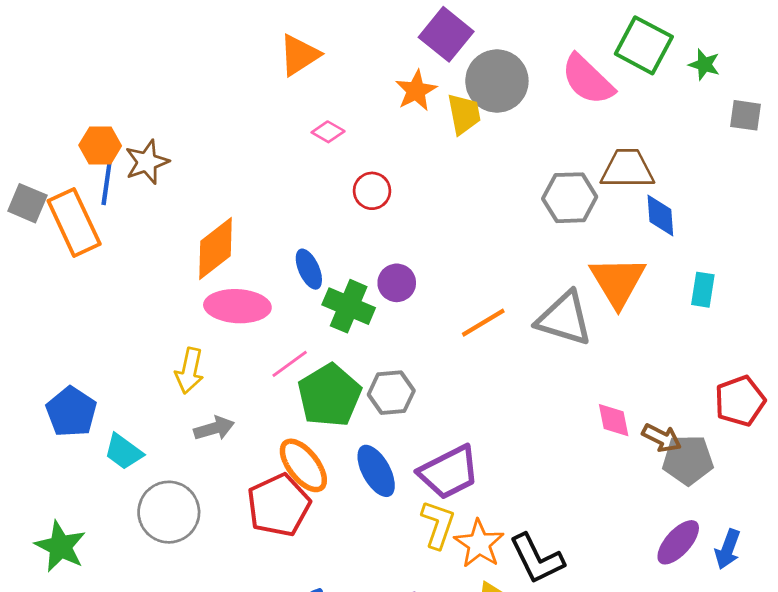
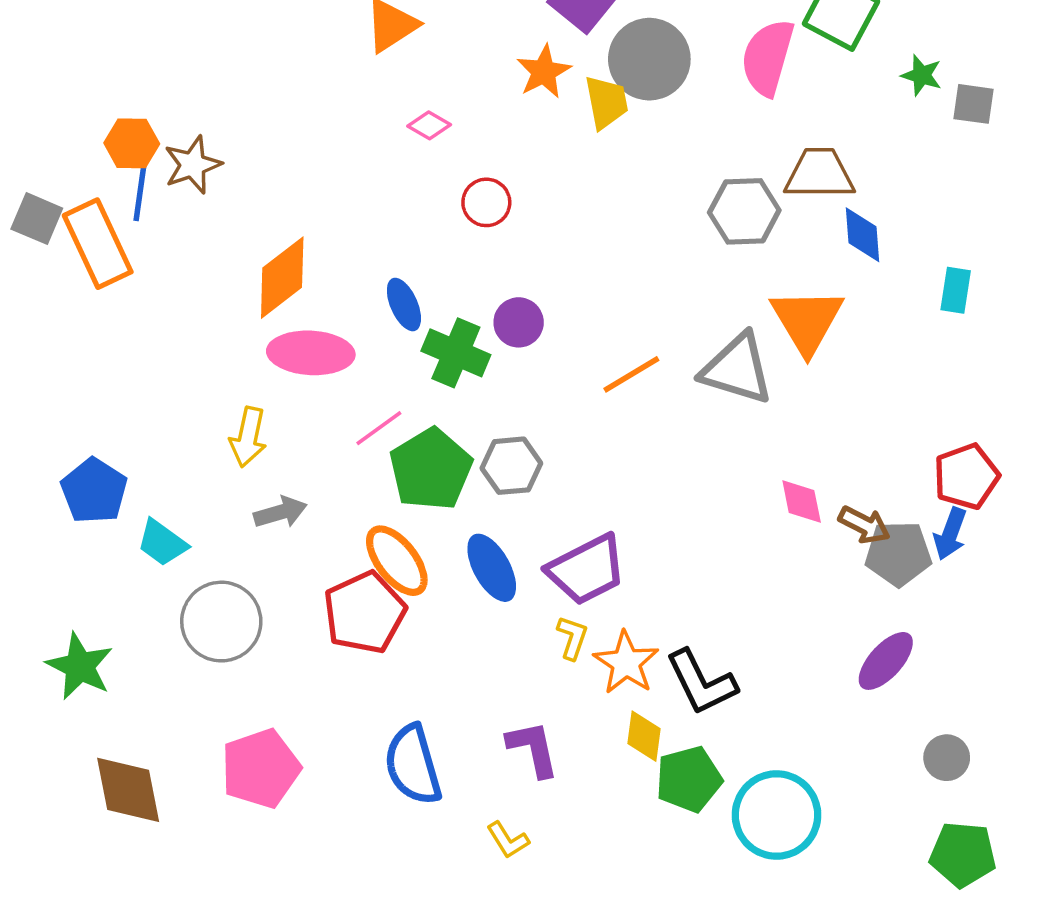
green star: (704, 65) -> (922, 75), moved
pink semicircle: (588, 80) -> (768, 57), turned 62
cyan rectangle: (703, 290) -> (956, 290), moved
yellow L-shape: (438, 524) -> (572, 638), size x0.7
blue arrow: (728, 549) -> (950, 534), moved

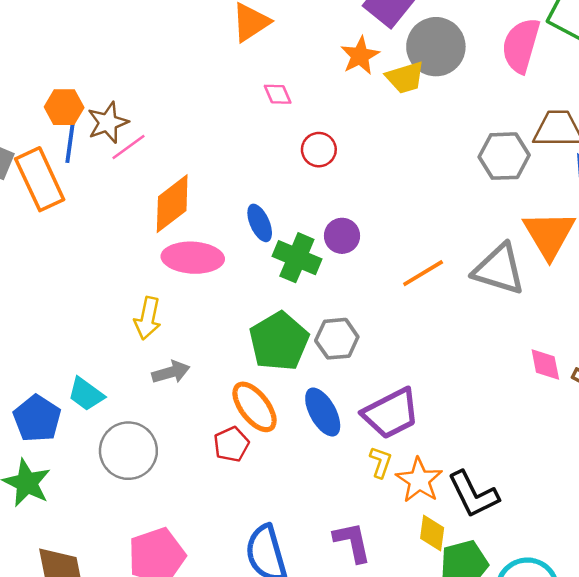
yellow trapezoid: (606, 102) -> (405, 78), turned 84
pink diamond: (429, 125) -> (278, 94), turned 36
pink line: (379, 428) -> (128, 147), moved
blue pentagon: (94, 491) -> (37, 418), moved
red pentagon: (365, 613) -> (231, 444), size x0.6

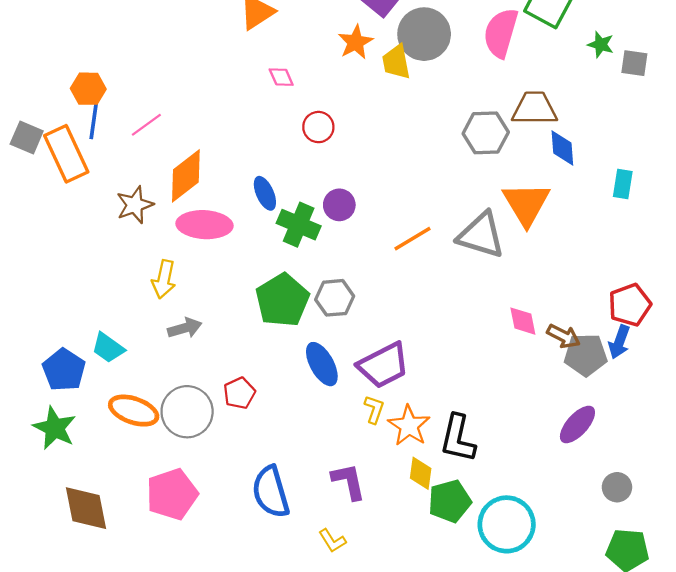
yellow trapezoid: (405, 78) -> (396, 62), turned 96
brown star: (108, 123) -> (135, 205), moved
orange ellipse: (255, 407) -> (134, 411), moved, turned -33
gray circle: (128, 451) -> (187, 412), moved
black L-shape: (473, 494) -> (458, 438), turned 39

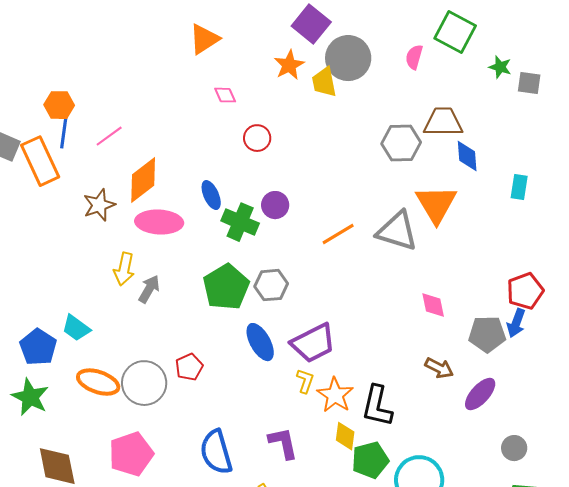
pink semicircle: (501, 33) -> (414, 57), size x0.6
gray arrow: (185, 328) -> (149, 289), moved, turned -44
brown arrow: (564, 336) -> (439, 368), moved

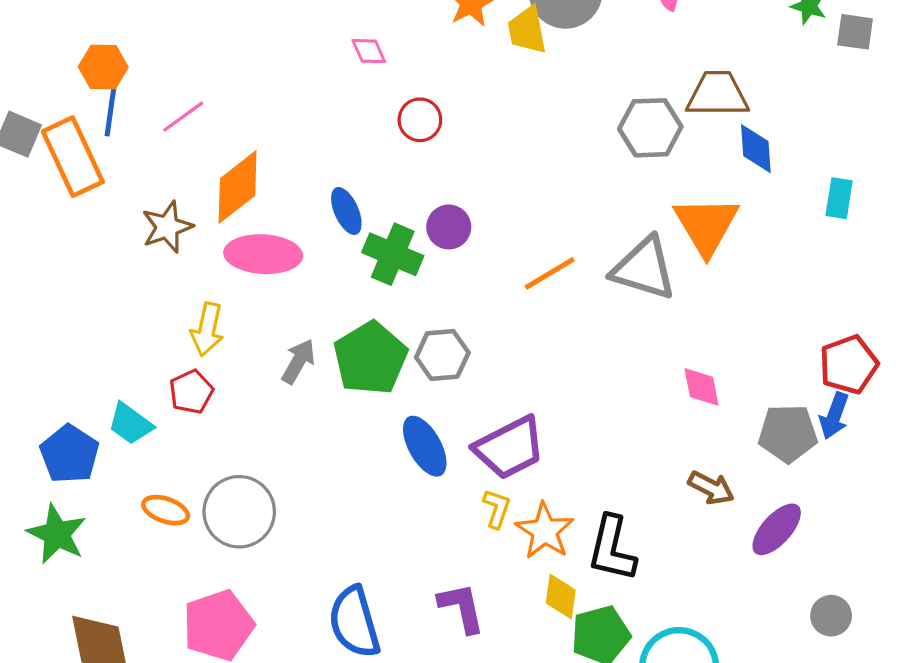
gray arrow: (149, 289) -> (298, 361), moved
red pentagon: (189, 367) -> (191, 392), moved
orange ellipse: (98, 382) -> (166, 510), size x0.7

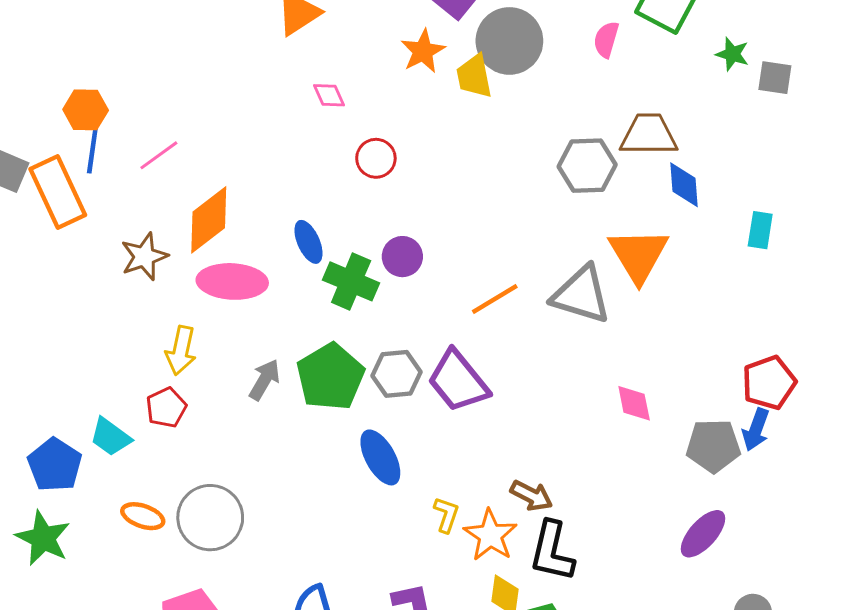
purple trapezoid: (510, 448) -> (458, 381), moved, turned 78
brown arrow: (711, 488) -> (531, 496), moved

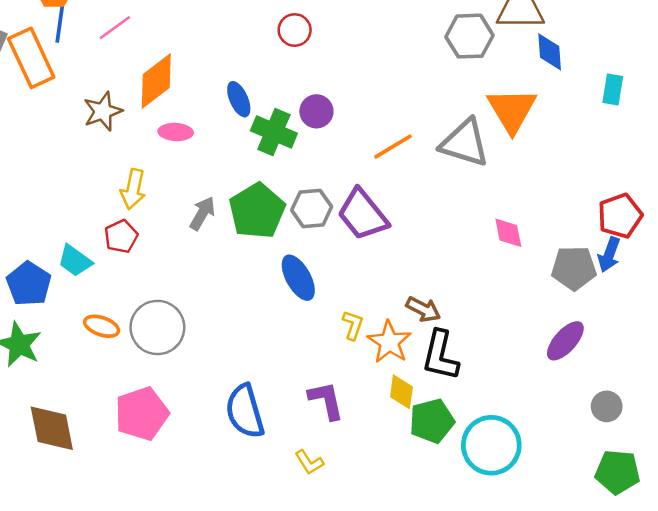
pink ellipse: (232, 281) -> (176, 132), size x0.6

